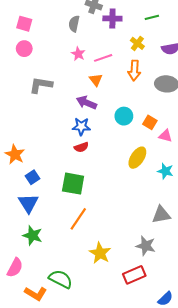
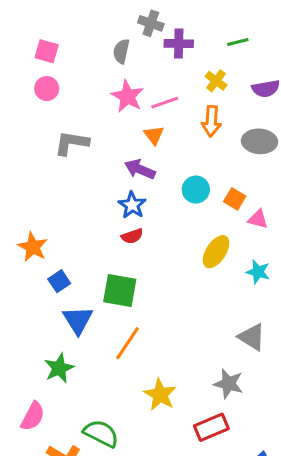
pink star: (78, 54) -> (127, 96), size x1.5
blue star: (81, 126) -> (132, 205), turned 30
blue triangle: (28, 203) -> (78, 320), moved
gray triangle: (161, 215) -> (252, 337), turned 42
green star: (33, 235) -> (59, 368), turned 30

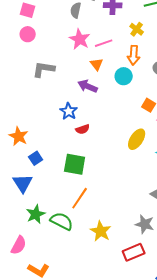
cyan circle: (196, 190) -> (124, 76), moved
blue star: (132, 205) -> (69, 111), moved
blue triangle: (78, 320) -> (23, 183), moved
green semicircle: (101, 433) -> (62, 221), moved

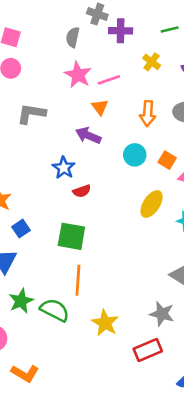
orange arrow: (134, 55) -> (148, 114), moved
cyan circle: (124, 76) -> (135, 155), moved
orange line: (80, 198) -> (78, 280), turned -30

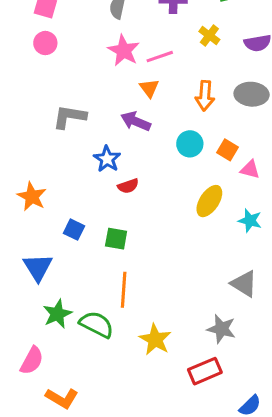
gray L-shape: (31, 114) -> (69, 117), moved
blue square: (21, 229) -> (74, 230), moved, turned -30
green square: (71, 236) -> (116, 239), size x0.7

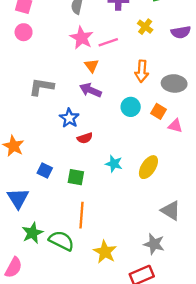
orange triangle: (149, 88) -> (92, 66), moved
gray ellipse: (252, 94) -> (174, 83), moved
yellow ellipse: (209, 201) -> (148, 167), moved
cyan star: (250, 221) -> (114, 164), moved

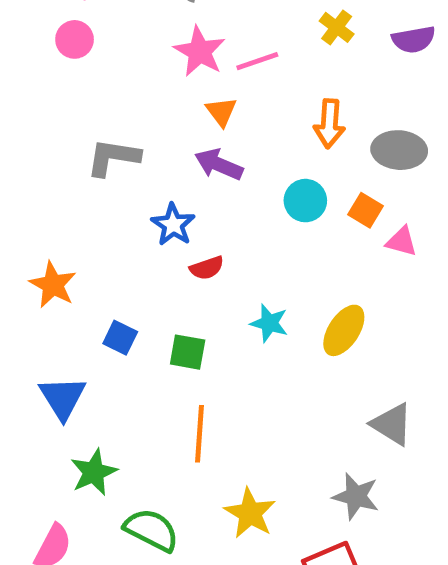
green semicircle: (61, 241) -> (151, 530), moved

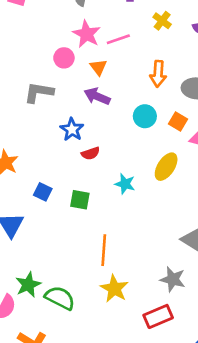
pink circle: (75, 39) -> (64, 58), moved
yellow ellipse: (344, 330) -> (166, 167), moved
orange line: (200, 434) -> (104, 250), moved
green star: (94, 472) -> (28, 285), moved

